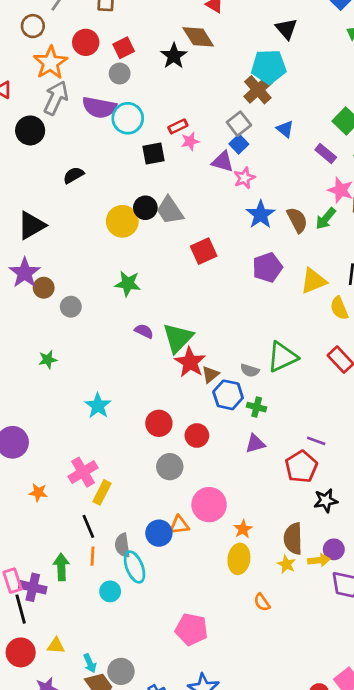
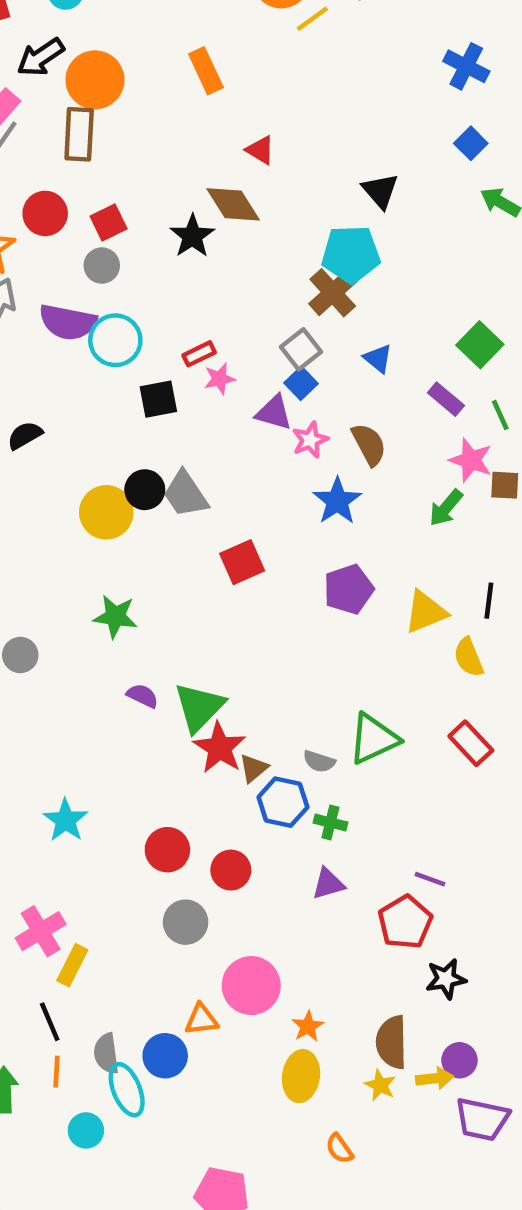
brown semicircle: (297, 220) -> (369, 444), moved
blue circle: (159, 533) -> (165, 1056), moved

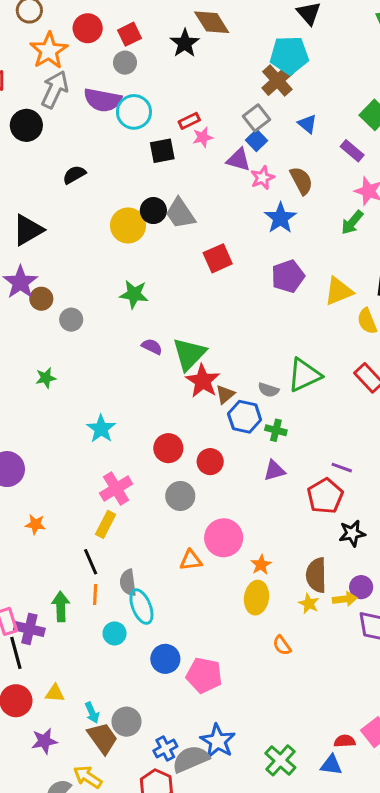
pink cross: (41, 931) -> (116, 488), moved
blue circle: (165, 1056) -> (165, 659), moved

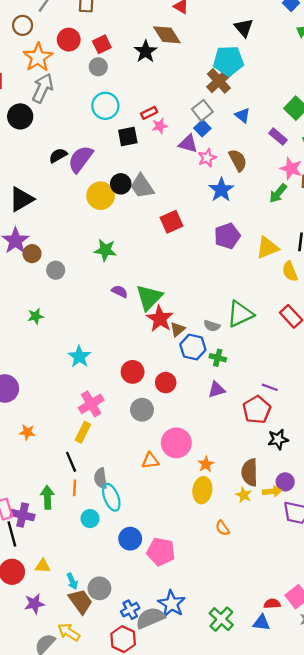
purple semicircle: (103, 100) -> (81, 159), moved, turned 116

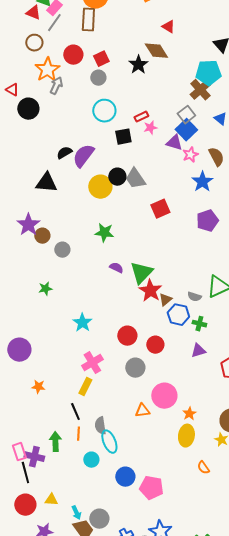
gray arrow: (43, 88) -> (56, 86), moved, size x0.7
black circle: (20, 116) -> (28, 109), moved
blue square: (202, 128) -> (186, 130), size x1.5
black triangle: (21, 199) -> (46, 183), moved, turned 35

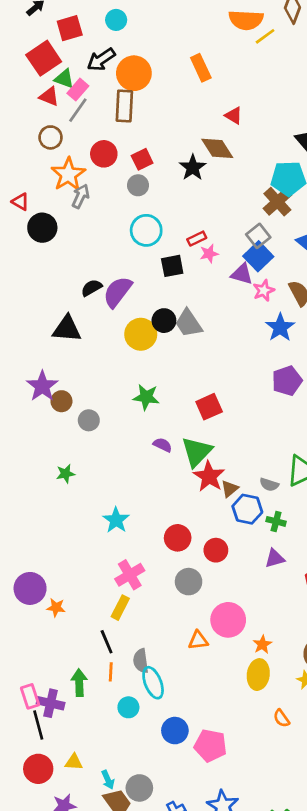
red square: (160, 209) -> (209, 407), moved
purple circle: (19, 350) -> (30, 588), moved

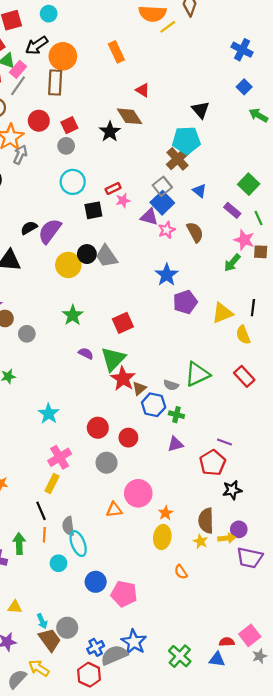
blue star: (280, 327) -> (167, 275), moved
green star: (146, 397) -> (73, 315), turned 30

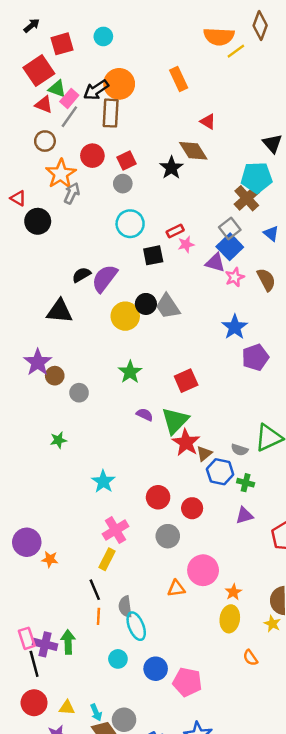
black arrow: (37, 45) -> (96, 90), moved
green arrow: (19, 544) -> (68, 642), moved
cyan circle: (58, 563) -> (118, 659), moved
yellow triangle: (15, 607) -> (67, 708), moved

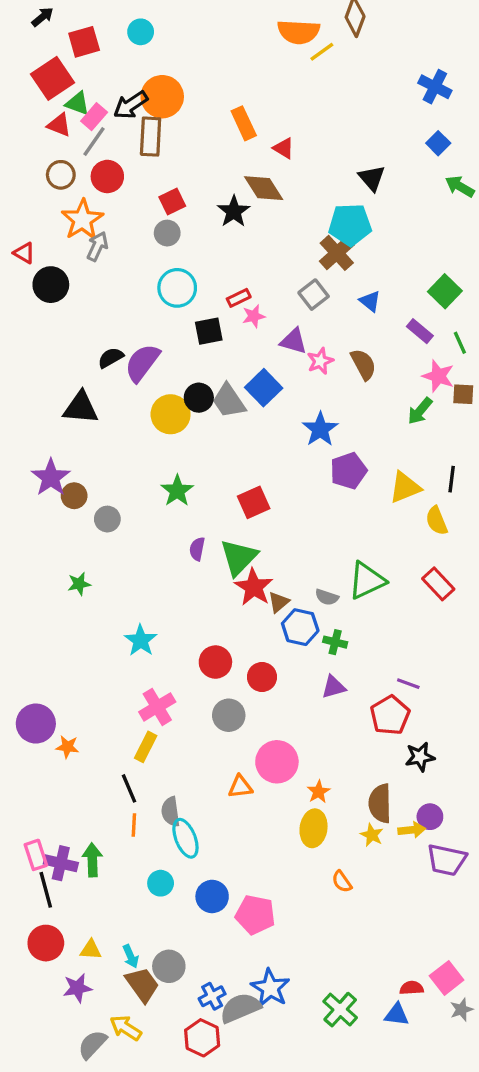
orange rectangle: (179, 79) -> (244, 123), moved
red circle: (92, 156) -> (107, 176), moved
blue square: (230, 247) -> (264, 388), moved
purple semicircle: (145, 415) -> (197, 549), turned -105

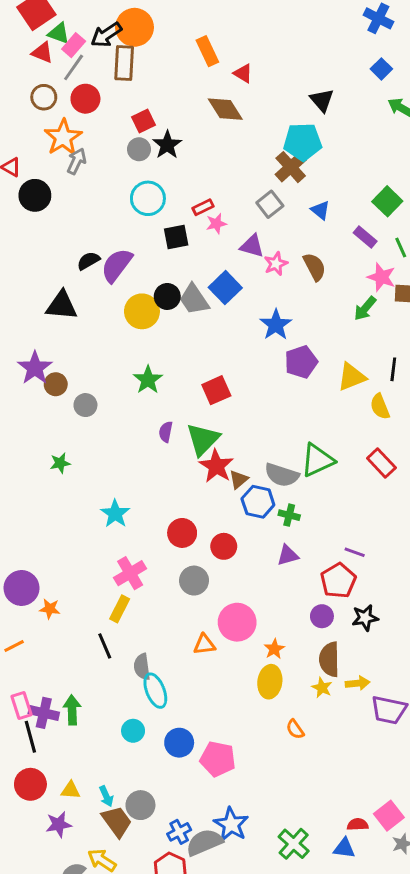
black star: (234, 211) -> (167, 145), moved
gray semicircle: (327, 597) -> (282, 475), size x1.6
purple circle: (430, 817) -> (322, 616), moved
orange line: (134, 825) -> (14, 646), moved, turned 60

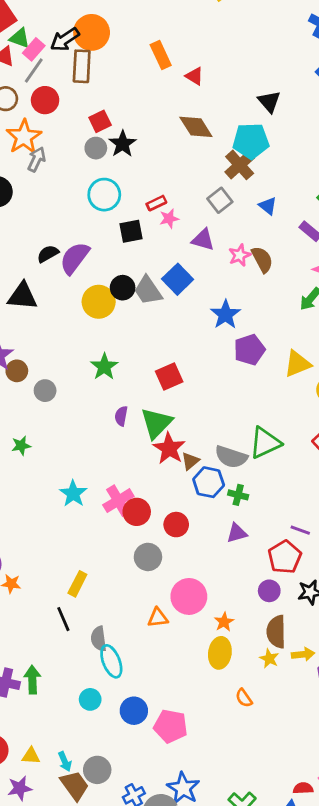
brown diamond: (225, 109) -> (196, 127), moved
pink star: (276, 264) -> (240, 255), moved
pink cross: (130, 573) -> (118, 501), moved

